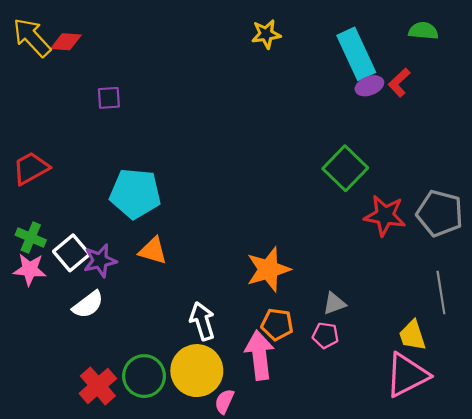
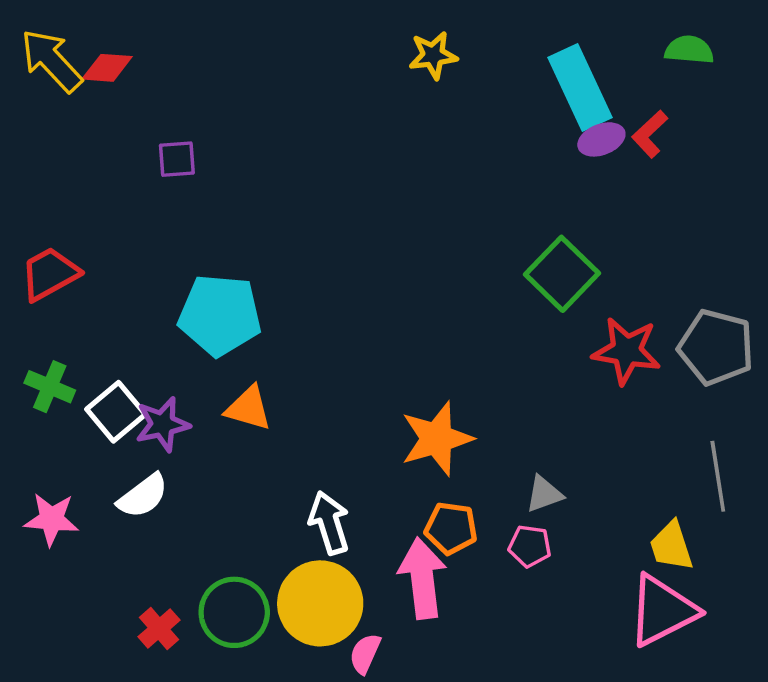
pink star: (30, 269) -> (51, 519), moved
red cross: (98, 386) -> (159, 628), size x0.7

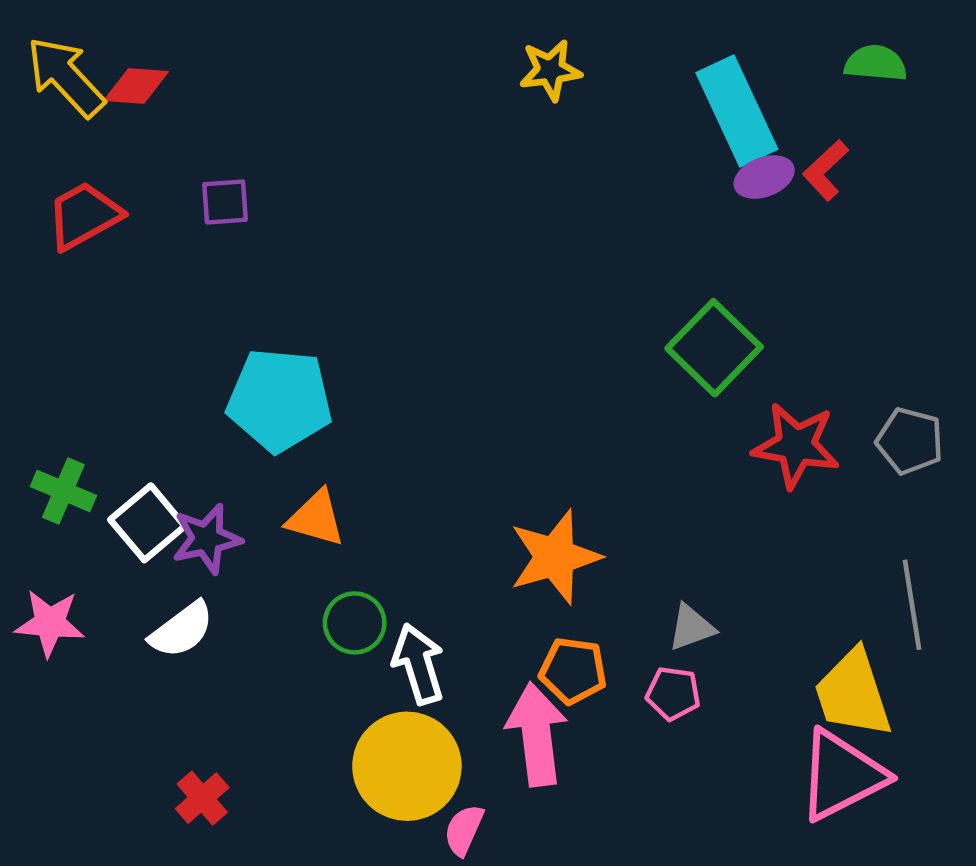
red trapezoid: (50, 274) -> (84, 216), moved
gray pentagon: (716, 347) -> (910, 441), size x0.7
pink star: (51, 519) -> (50, 623), moved
yellow trapezoid: (671, 546) -> (853, 693), size x1.4
green circle: (234, 612) -> (355, 623), moved, size x0.7

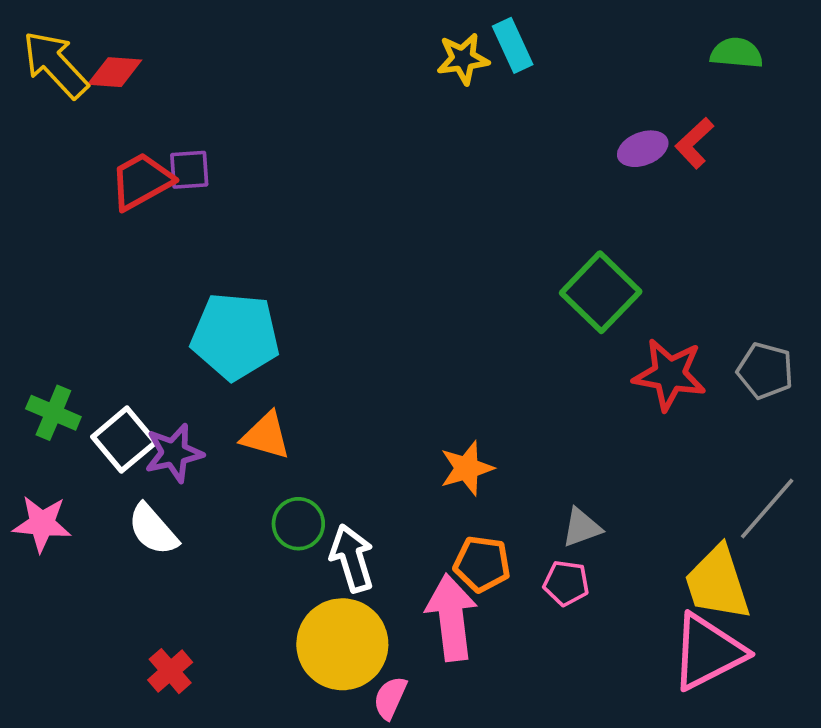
cyan rectangle: (737, 111) -> (513, 45), moved, size x0.6
red trapezoid: (84, 216) -> (141, 181), moved
orange star: (555, 557) -> (467, 468), size x0.7
gray line: (912, 605) -> (767, 508), turned 50
white semicircle: (182, 630) -> (153, 529), turned 86

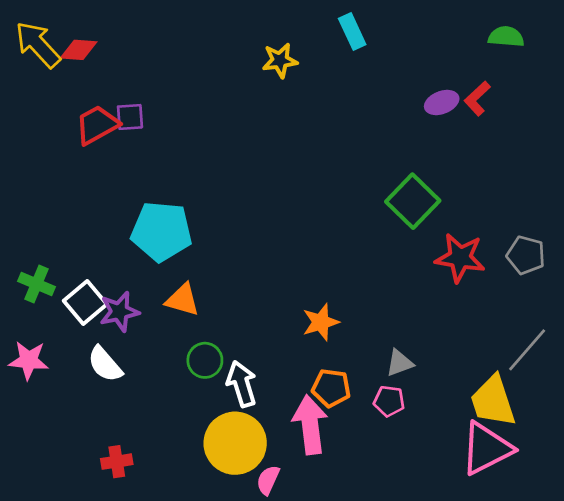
yellow star: (463, 59) -> (280, 60), moved
red cross: (170, 671) -> (117, 462), turned 32

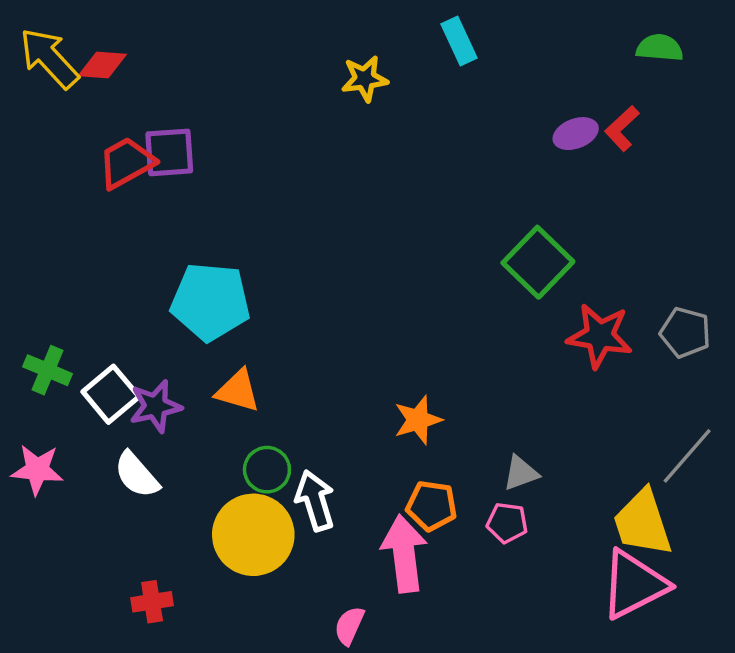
purple square: (130, 117) -> (169, 152), size x1.4
yellow circle: (235, 443) -> (253, 535), moved

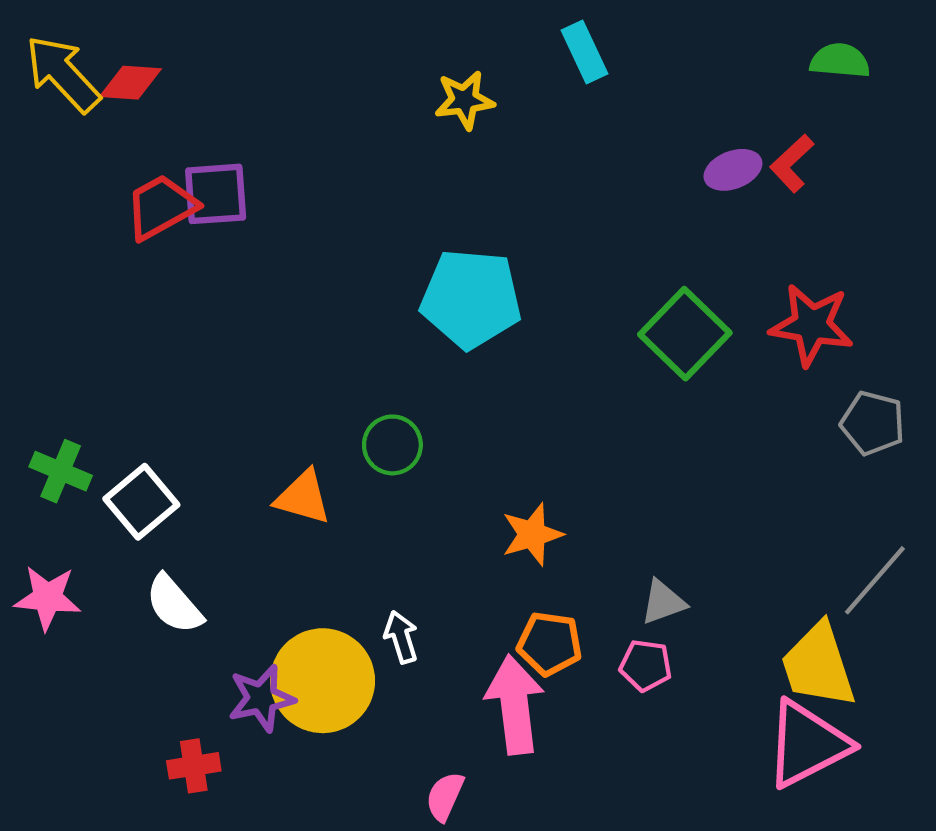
cyan pentagon: (210, 302) -> (471, 299), moved
red star: (600, 336) -> (812, 325), moved
purple star: (156, 406) -> (261, 698), moved
green circle: (267, 470) -> (392, 445), moved
white arrow: (315, 501) -> (401, 637), size x0.7

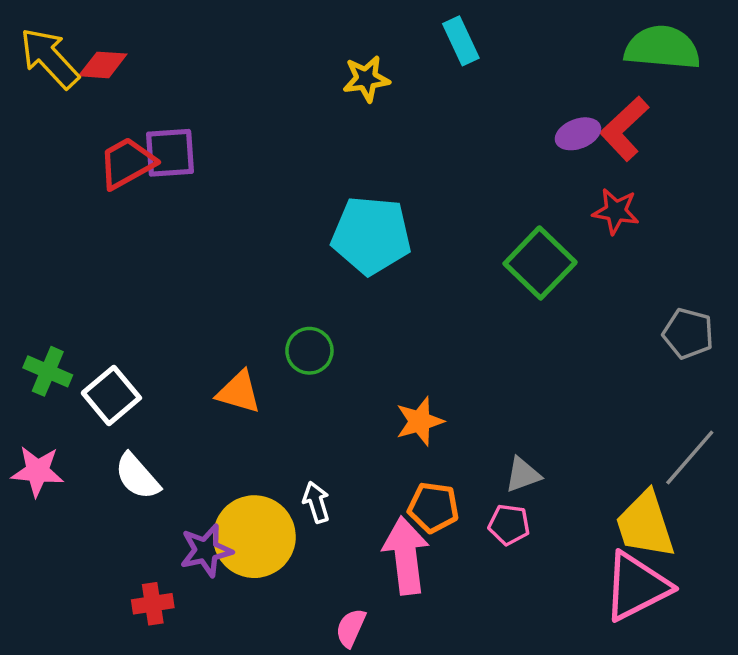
green semicircle: (840, 61) -> (662, 48), size x1.6
red L-shape: (792, 163) -> (624, 129), size x1.4
red star: (812, 325) -> (616, 211), moved, size x0.7

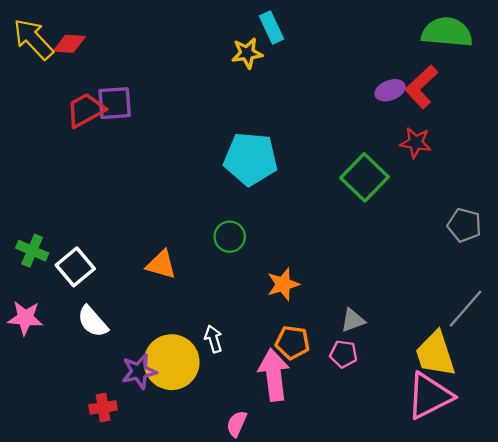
cyan rectangle: (461, 41) -> (272, 28), moved
green circle: (309, 351) -> (230, 237), moved

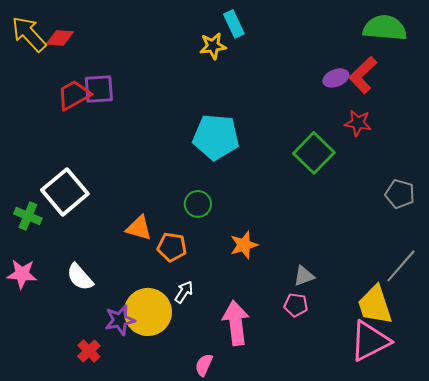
white square: (75, 267) -> (65, 192), moved, size x1.4
white arrow: (213, 339) -> (184, 292), turned 50
orange pentagon: (292, 342) -> (172, 247), moved
red cross: (103, 407) -> (89, 351), turned -35

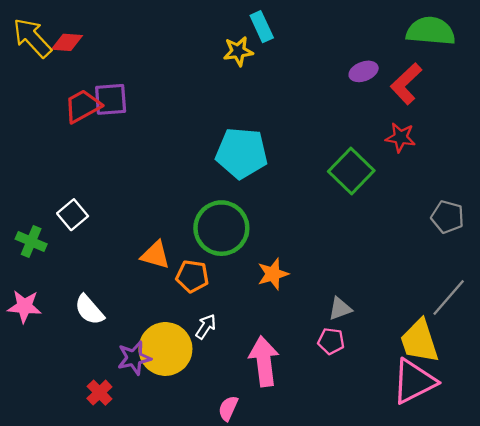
purple ellipse: (336, 78) -> (364, 71), moved
white square: (65, 192) -> (73, 215), size x0.6
green circle: (198, 204) -> (221, 228), size x1.8

